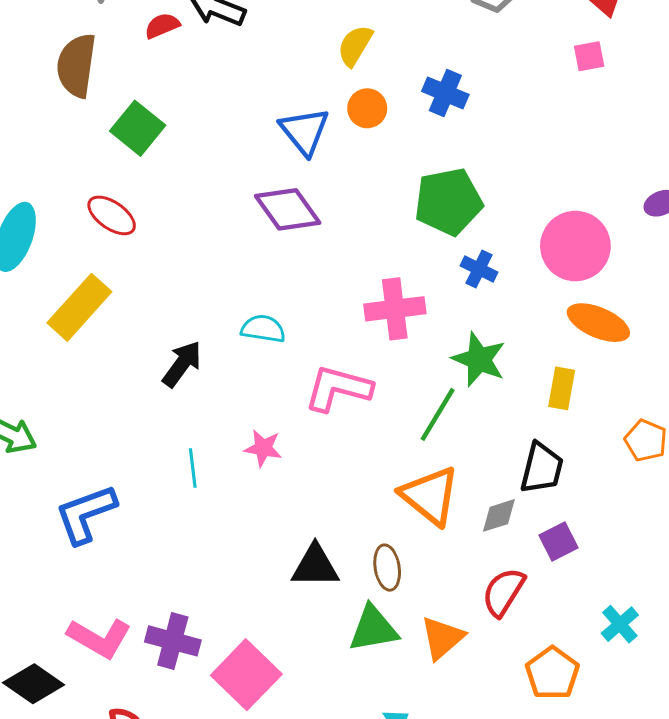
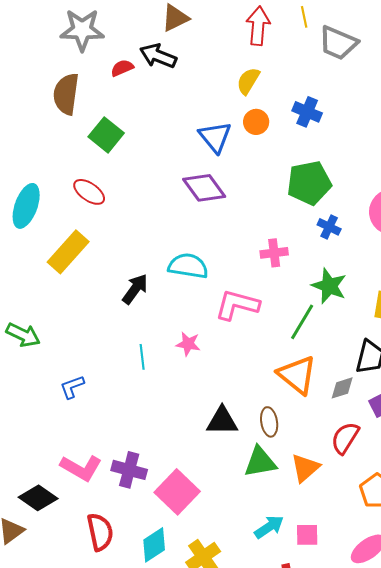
pink cross: (395, 309) -> (274, 253), size x0.7
cyan semicircle: (263, 329) -> (188, 266), size x1.4
blue L-shape: (86, 514) -> (72, 387), size x0.6

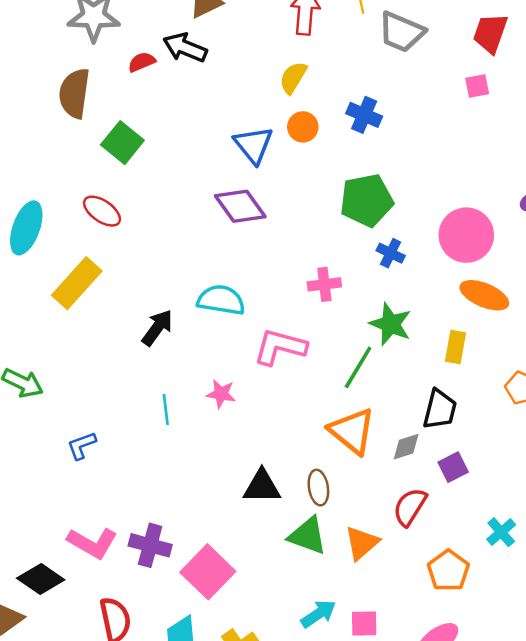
green triangle: (260, 462) -> (308, 536), turned 30

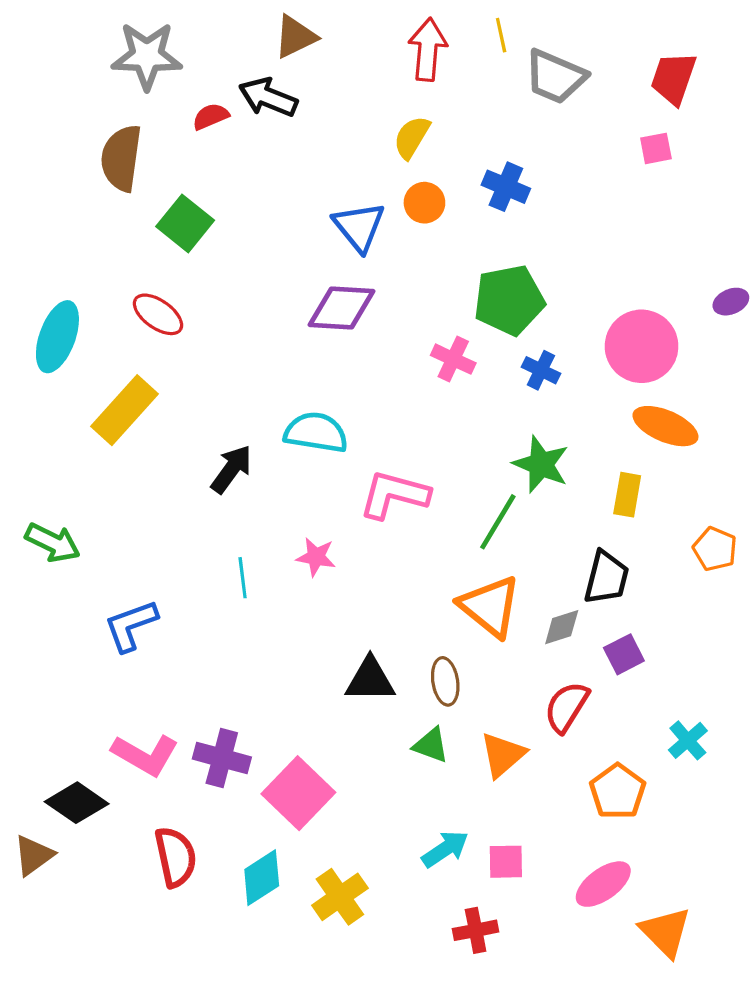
purple diamond: (240, 206) -> (342, 308), turned -51
pink cross: (324, 284) -> (453, 359), moved, turned 32
blue L-shape: (82, 446) -> (131, 626), size x1.4
green triangle: (308, 536) -> (431, 745), size x0.7

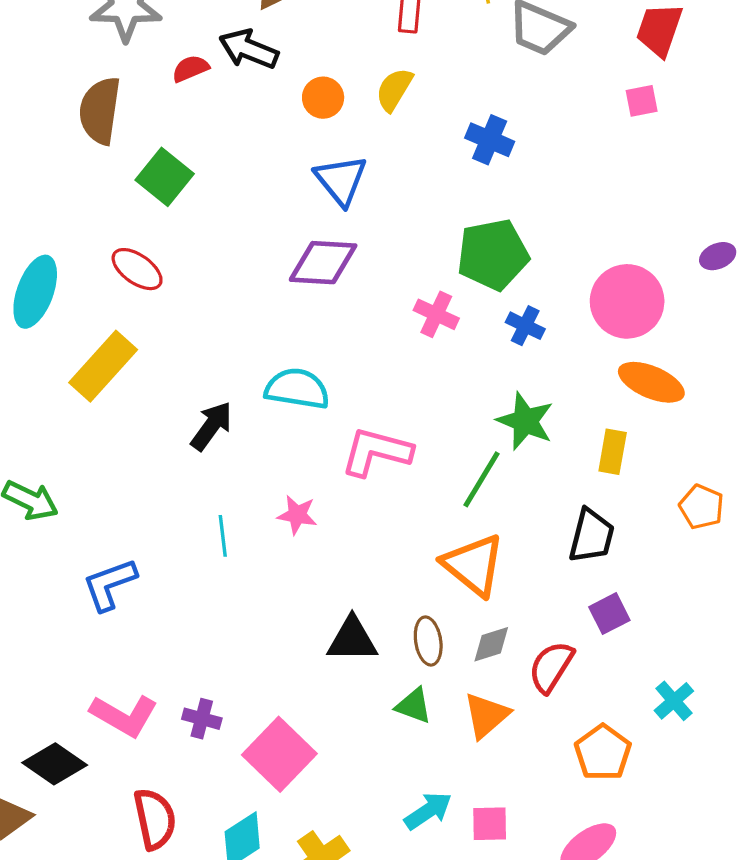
orange circle: (424, 203) -> (323, 98), moved
gray diamond: (562, 627) -> (491, 644), moved
purple cross: (222, 758) -> (202, 719), size x0.7

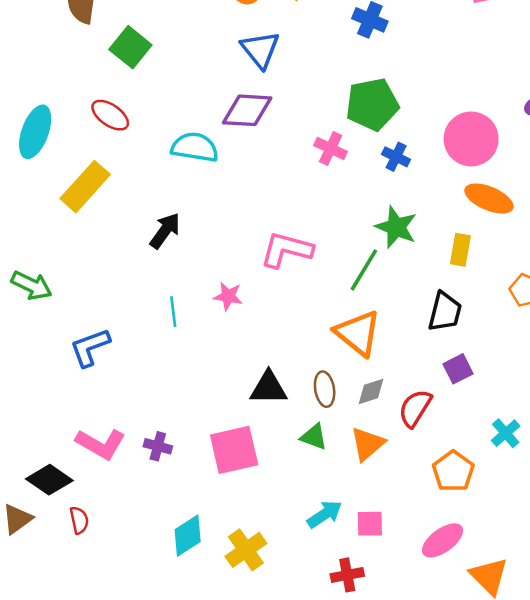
cyan semicircle: (297, 389) -> (195, 147), moved
pink square: (279, 754) -> (234, 450), moved, turned 33
red semicircle: (155, 819) -> (79, 520), moved, size x0.6

